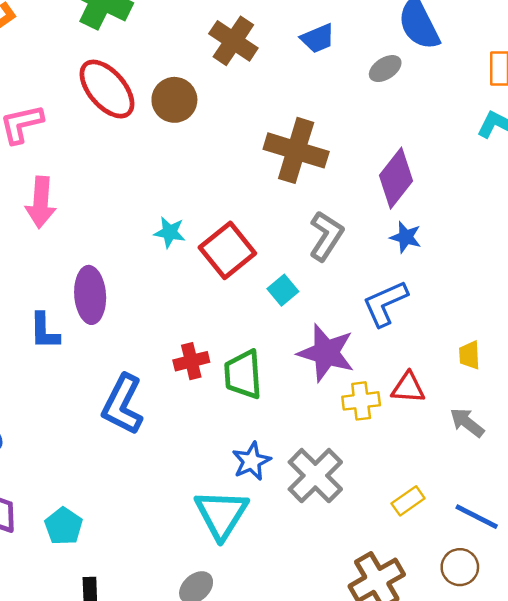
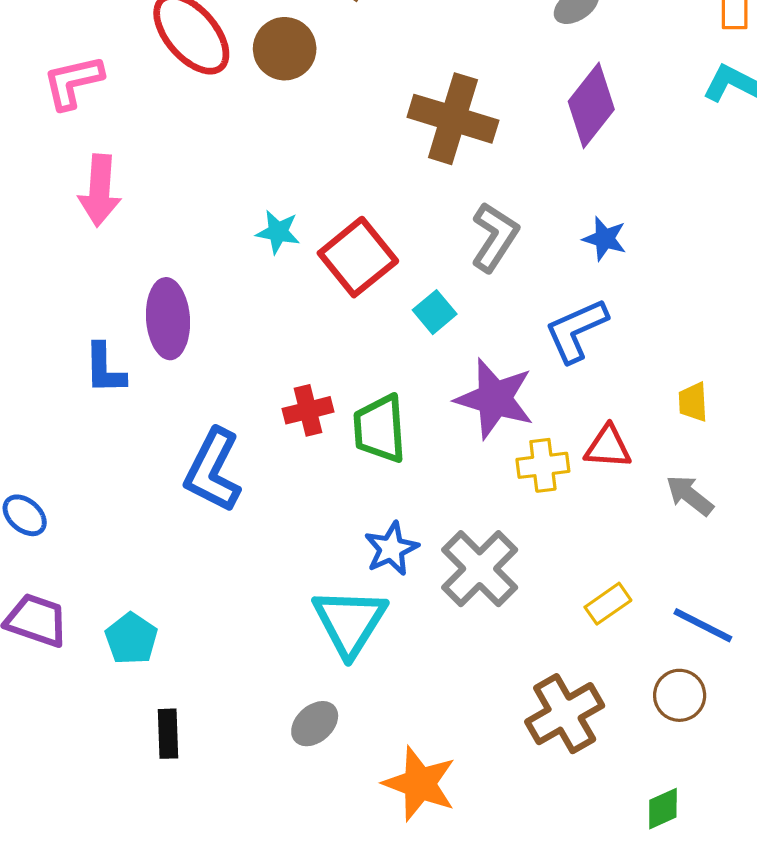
purple diamond: (396, 178) -> (591, 105), moved

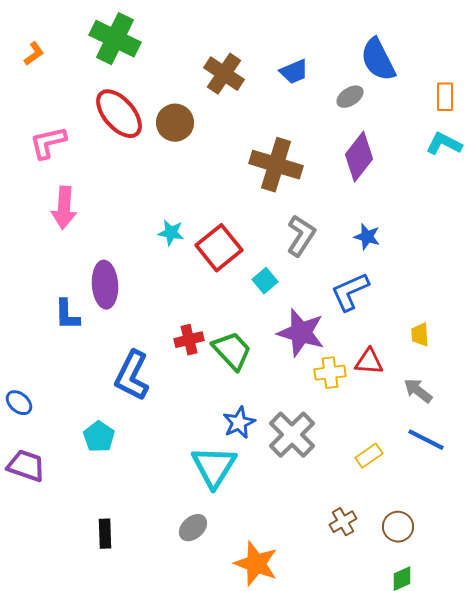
green trapezoid: (380, 429) -> (232, 351), turned 141
blue line: (703, 625) -> (426, 440), moved
cyan pentagon: (131, 639) -> (99, 437), moved
brown circle: (680, 695) -> (398, 527), moved
brown cross: (565, 714) -> (343, 522), size x0.6

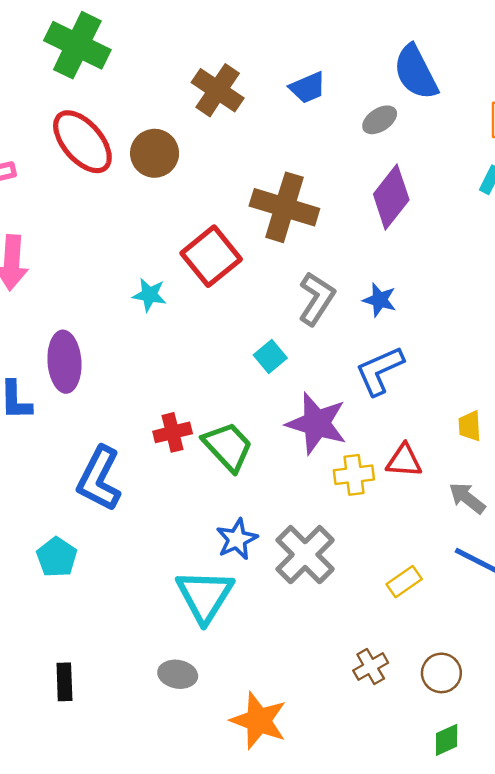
blue star: (367, 237) -> (380, 300), moved
red square: (219, 248) -> (211, 256), moved
gray ellipse: (193, 528) -> (178, 674), turned 52

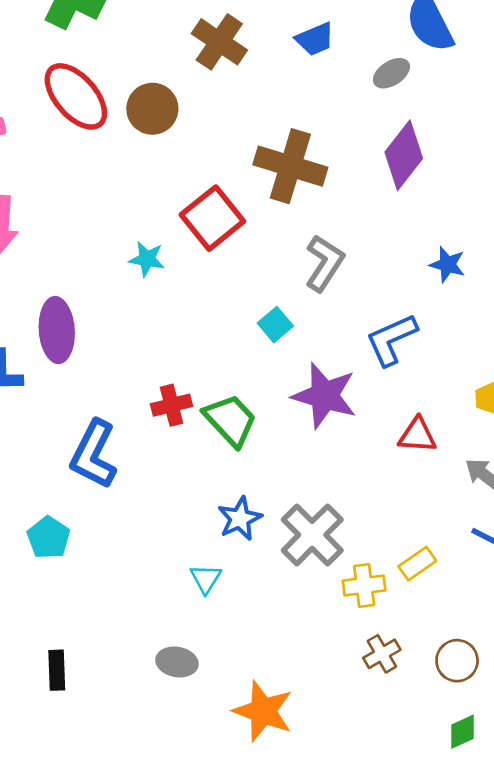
blue star: (380, 300) -> (447, 264), moved
yellow cross: (354, 475) -> (364, 585), moved
cyan triangle: (205, 596) -> (206, 579), size x0.5

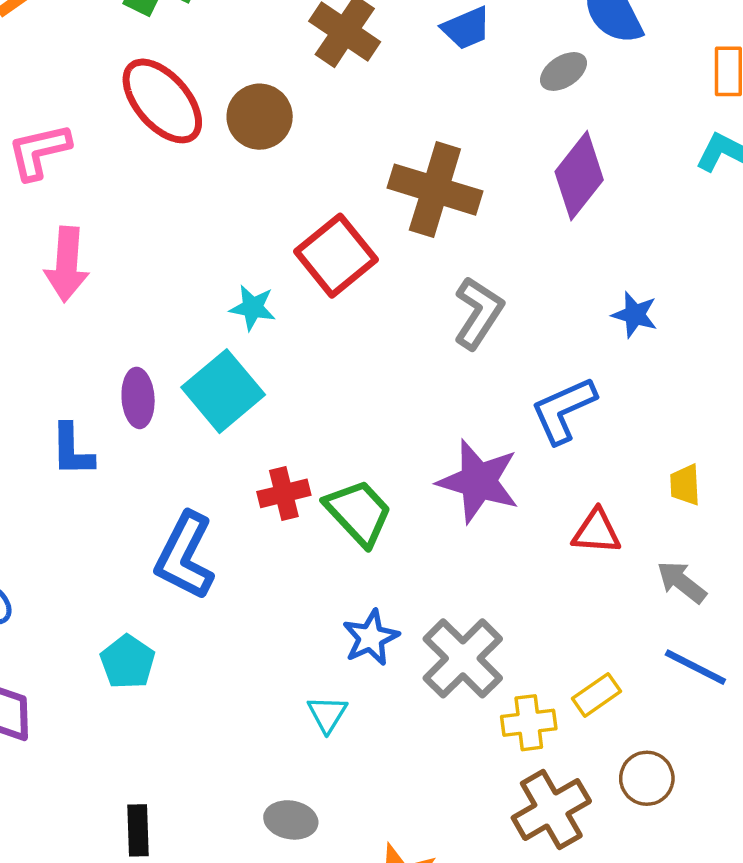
cyan square: (275, 325) -> (223, 391), moved, size x1.8
purple ellipse: (57, 330) -> (138, 398), size x0.7
brown cross: (382, 654) -> (551, 810), size x1.6
brown circle: (457, 661) -> (647, 778), moved

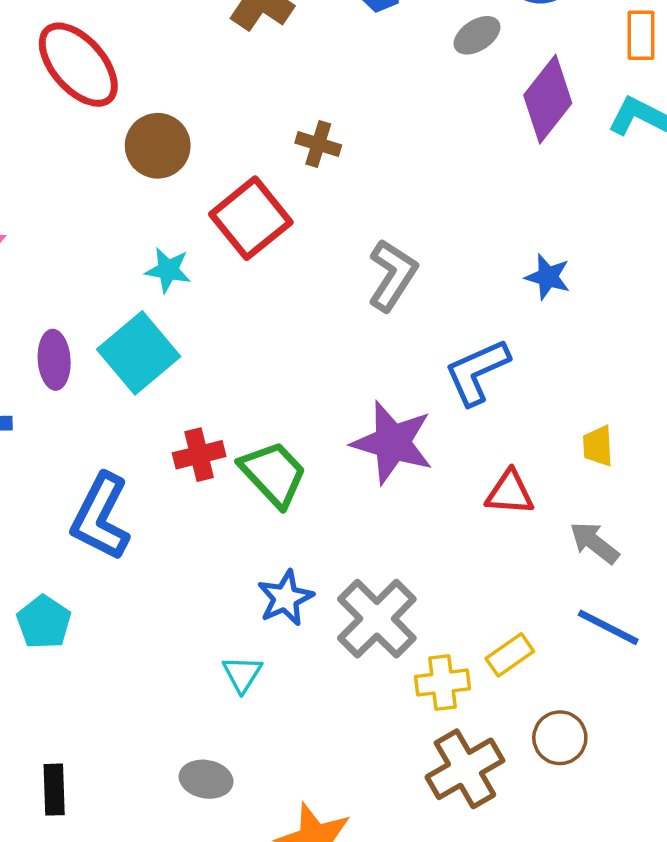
brown circle: (260, 117) -> (158, 146), moved
purple diamond: (579, 176) -> (548, 99), moved
brown cross: (435, 190) -> (318, 144), moved, size x0.5

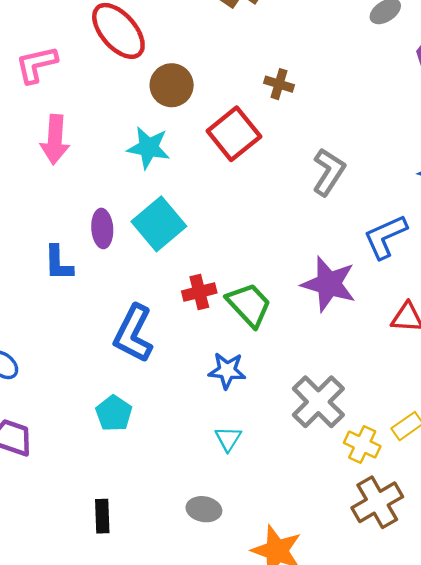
cyan star: (168, 270) -> (148, 148), moved, size x1.4
blue star: (285, 598) -> (227, 371), moved, turned 30
cyan pentagon: (44, 622) -> (114, 413), moved
yellow cross: (442, 683) -> (362, 445), turned 32

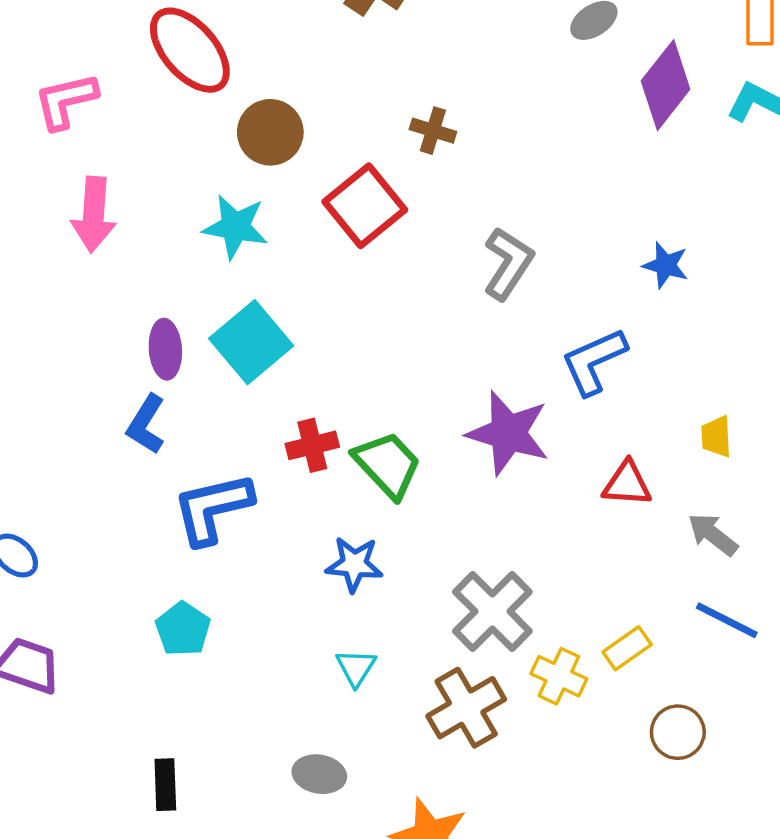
blue L-shape: (58, 263) -> (146, 424), moved, turned 33
blue L-shape: (133, 334) -> (213, 508), turned 50
brown cross: (377, 502) -> (466, 708), moved

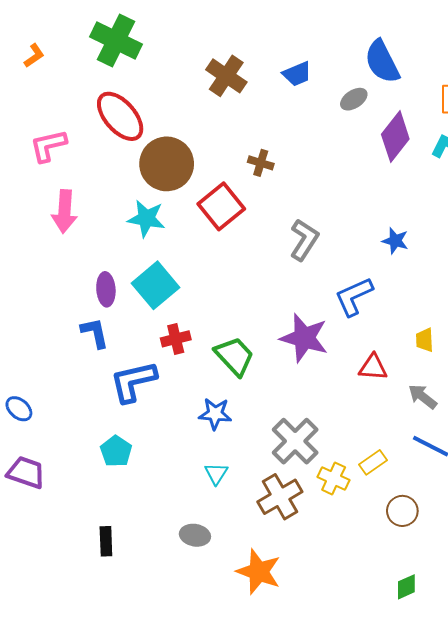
brown circle: (270, 132) -> (167, 164), size x1.4
blue L-shape: (146, 424) -> (95, 333), turned 136
red cross: (312, 445) -> (176, 339), moved

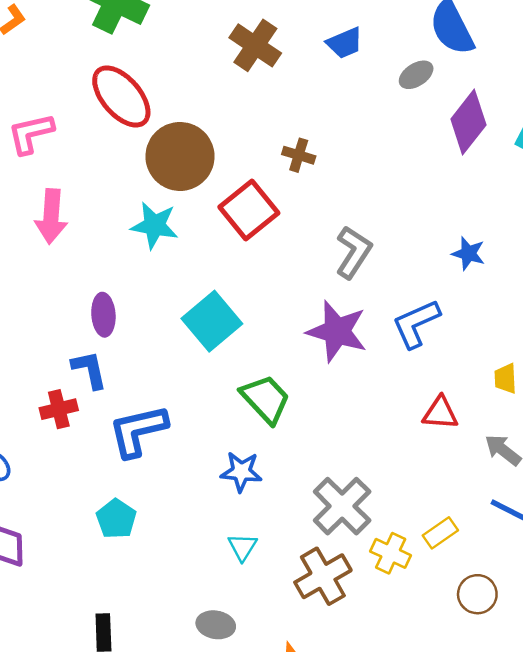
cyan square: (155, 285) -> (212, 321), moved
purple star: (304, 338) -> (337, 331), moved
red cross: (176, 339) -> (59, 409), moved

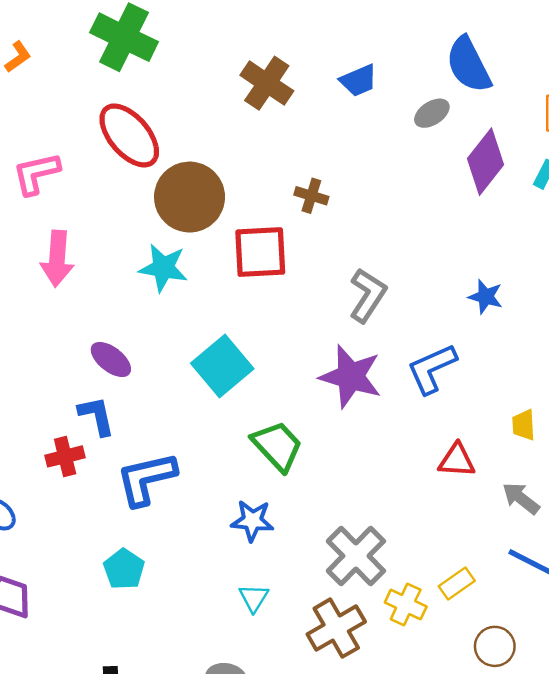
red square: (249, 210) -> (260, 252), turned 36
purple ellipse: (103, 315) -> (111, 359), turned -48

